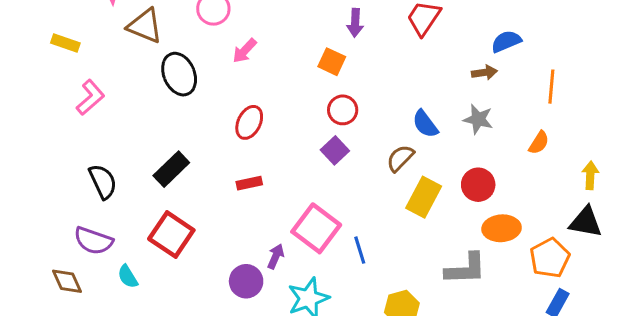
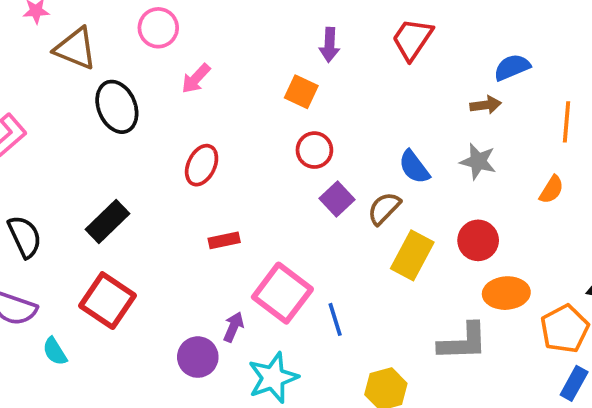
purple square: (335, 150) -> (337, 199), moved
red rectangle: (249, 183) -> (224, 240), moved

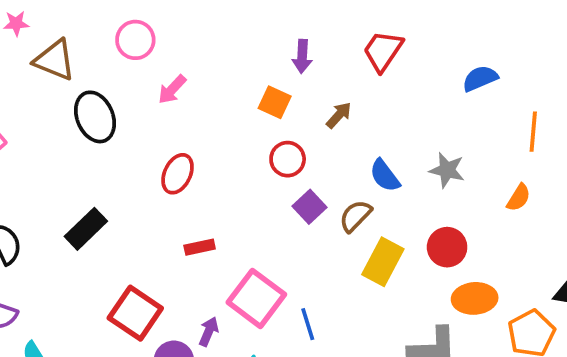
brown arrow: (486, 105) -> (339, 115), moved, turned -40
red square: (107, 301) -> (135, 313), moved

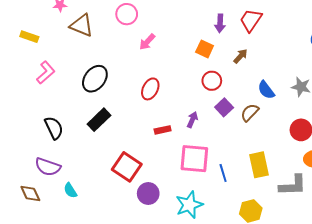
red trapezoid: (383, 51) -> (251, 20), moved
black ellipse: (95, 117) -> (95, 79), moved, turned 60
yellow rectangle: (383, 262) -> (259, 165), moved, turned -40
pink square: (256, 298) -> (194, 159), turned -32
purple arrow: (209, 331) -> (192, 120), moved

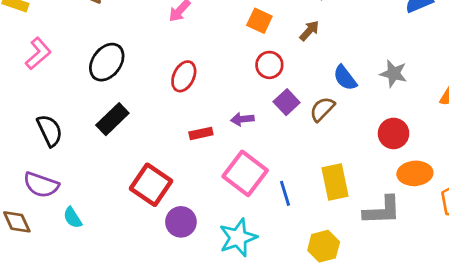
purple arrow: (192, 120) -> (242, 119), turned -119
pink square: (194, 159) -> (245, 173), turned 32

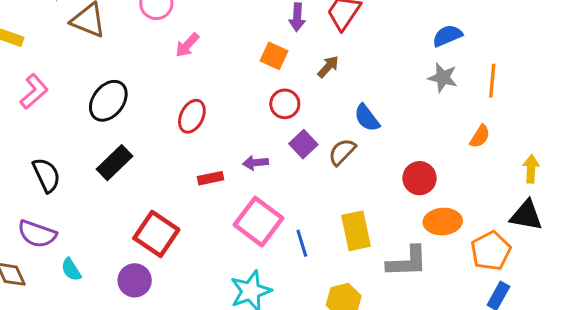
gray star: (394, 74) -> (443, 78), moved
purple circle: (181, 222) -> (135, 280), moved

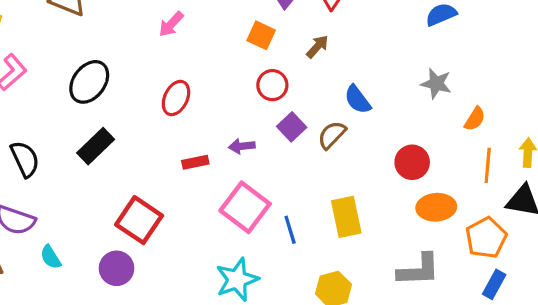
gray star: (443, 78) -> (436, 84), moved
orange line: (492, 81) -> (488, 165), moved
gray L-shape: (407, 262) -> (419, 270), moved

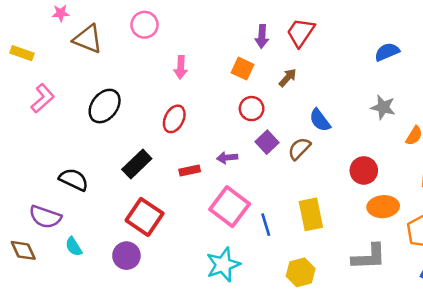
pink arrow: (171, 24) -> (181, 67), moved, turned -40
black rectangle: (96, 146) -> (137, 164), moved
black semicircle: (25, 159) -> (74, 180), moved, turned -40

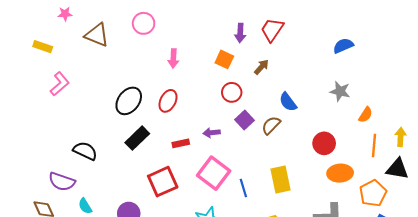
pink star: (61, 13) -> (65, 14), moved
black ellipse: (105, 106) -> (129, 101), moved
red square: (145, 217) -> (163, 182), moved, turned 32

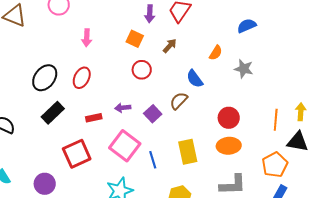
orange semicircle: (366, 115) -> (216, 53), moved
purple square: (244, 120) -> (153, 114), moved
orange ellipse: (340, 173) -> (229, 146), moved

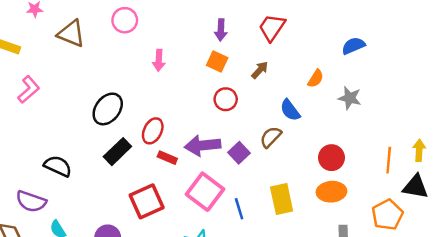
purple arrow: (150, 14) -> (221, 30), moved
red ellipse: (82, 78) -> (153, 131), moved
purple arrow: (123, 108) -> (203, 145), size x1.8
red rectangle: (94, 118) -> (167, 158), turned 35

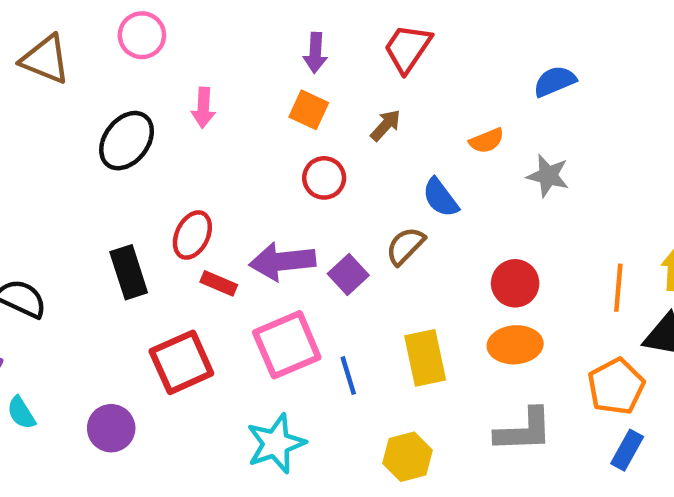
orange semicircle: (316, 79) -> (487, 141), turned 36
black ellipse: (108, 109) -> (127, 141), moved
black rectangle: (117, 152) -> (129, 272), turned -64
pink square: (205, 192) -> (287, 345), turned 30

